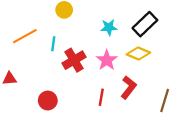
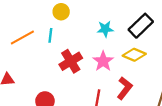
cyan line: (53, 44) -> (50, 35), moved

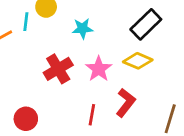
cyan star: (105, 29) -> (82, 28), moved
cyan line: (50, 35) -> (26, 22), moved

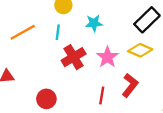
cyan line: (26, 22) -> (58, 32), moved

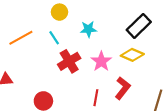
cyan line: (58, 32) -> (54, 38), turned -40

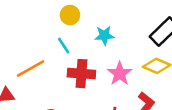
orange line: (21, 38) -> (31, 68), moved
red cross: (69, 61) -> (81, 74), turned 35

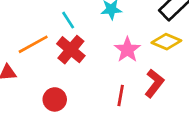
red cross: (81, 74) -> (71, 50), moved, turned 36

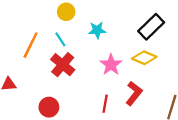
orange line: (33, 44) -> (31, 45), moved, turned -35

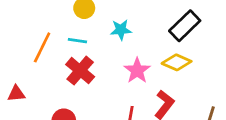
cyan line: (60, 39) -> (77, 41), turned -49

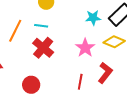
cyan star: (121, 30) -> (93, 18), moved

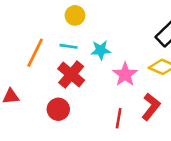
cyan star: (93, 18) -> (101, 50), moved
red circle: (31, 85) -> (58, 109), moved

